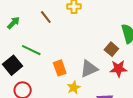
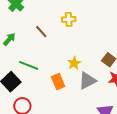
yellow star: (74, 88) -> (74, 63), moved

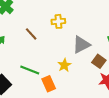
green line: (29, 65) -> (30, 70), moved
gray triangle: (87, 81) -> (81, 45), moved

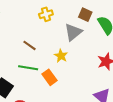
brown line: (31, 34) -> (30, 45), moved
brown square: (99, 61) -> (85, 15), moved

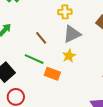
gray triangle: (73, 32) -> (72, 34), moved
orange rectangle: (49, 77) -> (52, 74), turned -49

